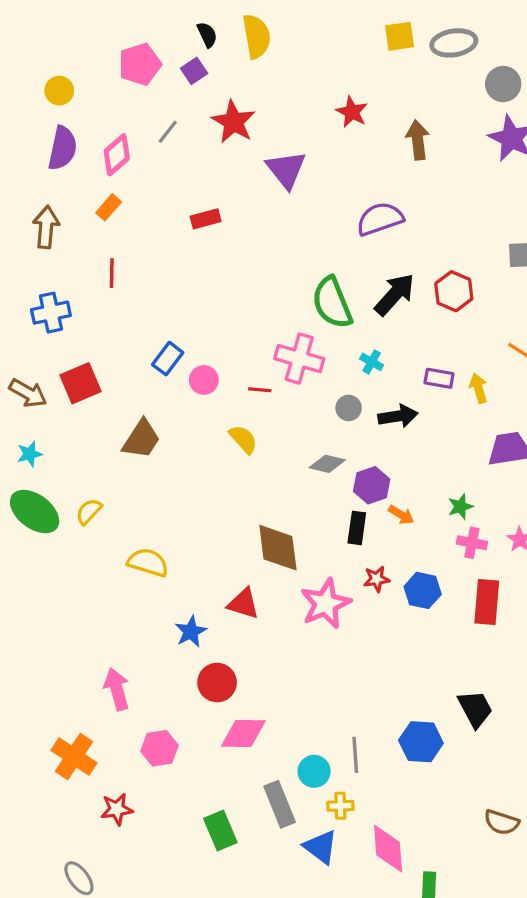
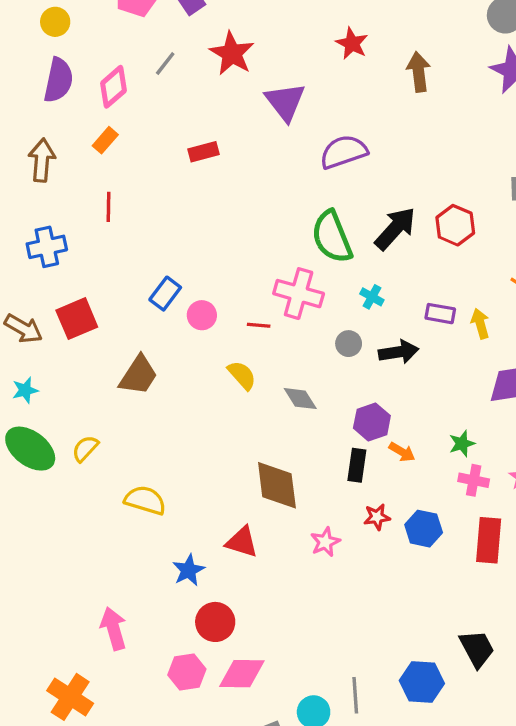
purple semicircle: (380, 219) -> (344, 152), moved
gray diamond: (327, 464) -> (300, 399), moved, turned 44
pink star: (326, 604) -> (325, 542), size x0.6
pink hexagon: (159, 748) -> (187, 672), moved

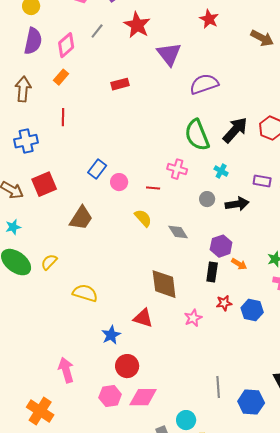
brown arrow: (419, 72) -> (262, 38), moved, turned 125
pink cross: (299, 294) -> (177, 169), size x0.7
gray line: (355, 695) -> (218, 387), moved

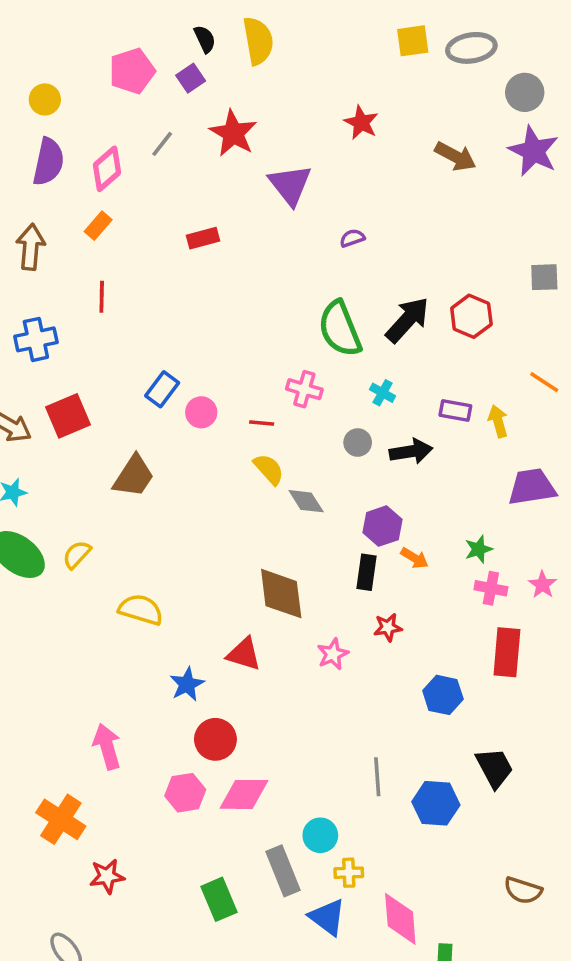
purple semicircle: (204, 84) -> (352, 238), size x0.5
yellow semicircle: (143, 218) -> (269, 469), moved
blue hexagon: (252, 310) -> (443, 695), moved

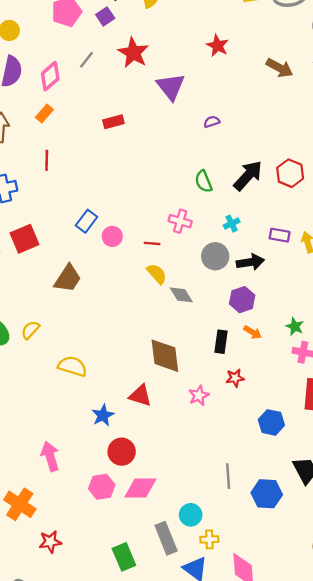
green semicircle: (340, 329) -> (203, 181), size x0.6
cyan cross: (383, 393) -> (232, 224), turned 35
gray circle: (358, 443) -> (215, 256), size x1.5
purple hexagon: (383, 526) -> (242, 300), moved
green star: (479, 549) -> (295, 326), turned -30

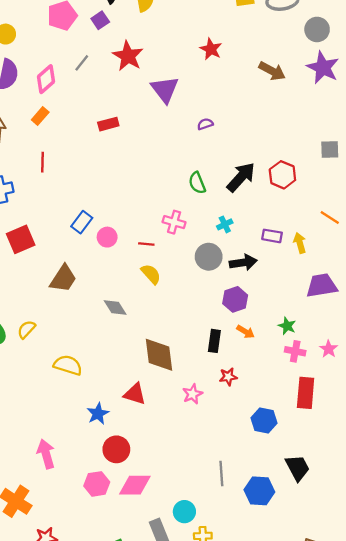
gray diamond: (181, 295) -> (115, 307), moved

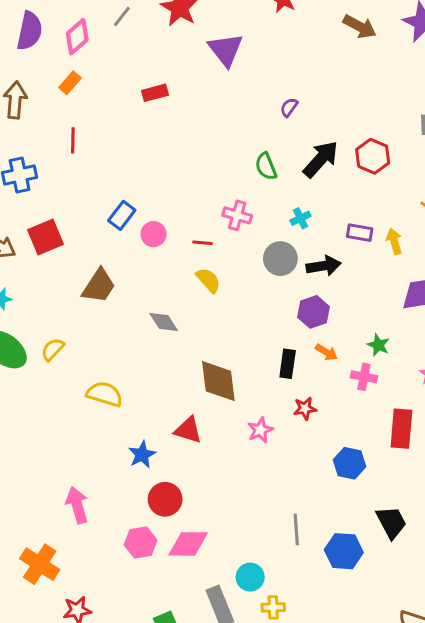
purple semicircle: (205, 124) -> (289, 107), moved, turned -35
pink cross: (295, 351) -> (364, 377), moved

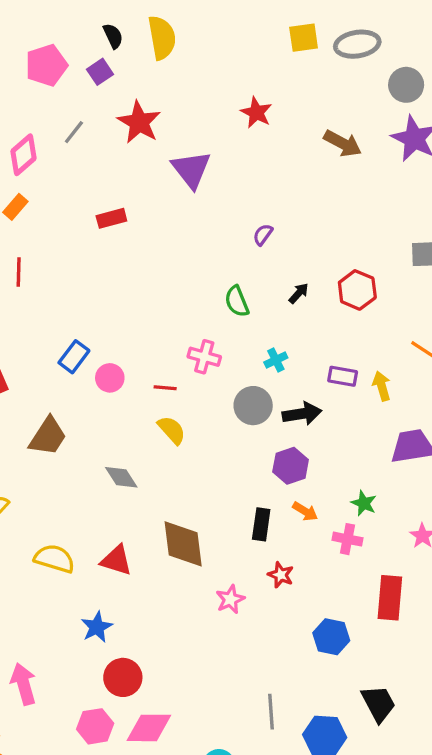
black arrow: (321, 159) -> (299, 293), size x0.5
red star: (305, 408) -> (281, 575), turned 30
red triangle: (188, 430) -> (116, 560), moved

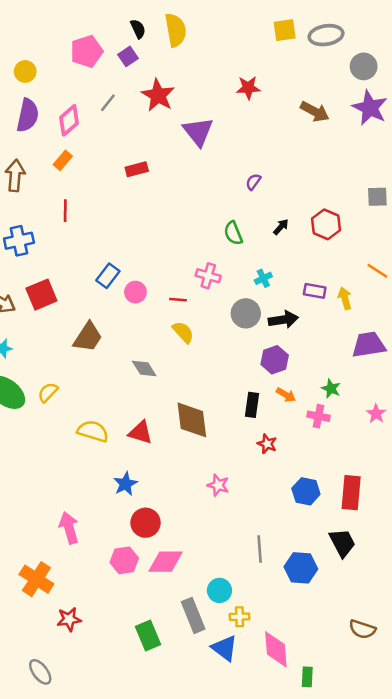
red star: (256, 113) -> (248, 88), turned -30
red rectangle: (390, 598) -> (351, 493), moved
pink star: (230, 599) -> (218, 485), moved, turned -30

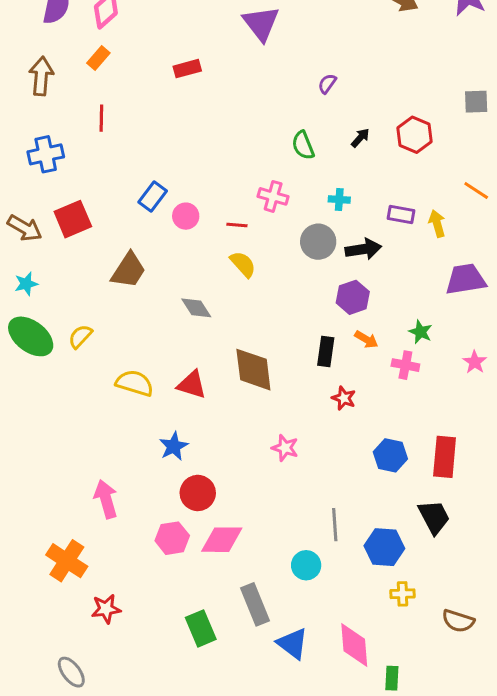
cyan cross: (263, 278) -> (339, 199), turned 30
cyan circle: (219, 590) -> (306, 565), moved
yellow cross: (240, 617) -> (402, 594), moved

